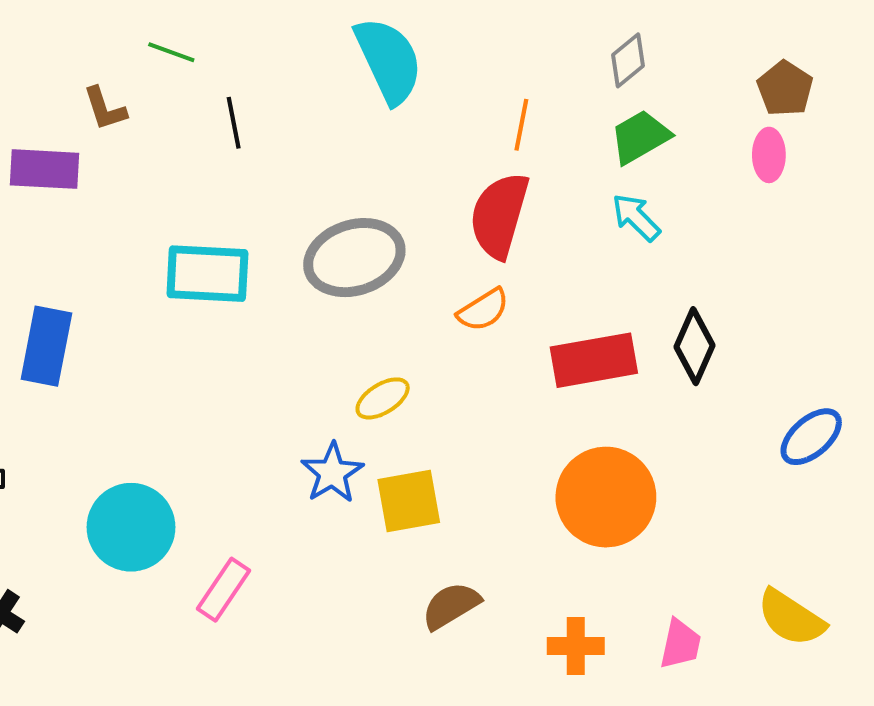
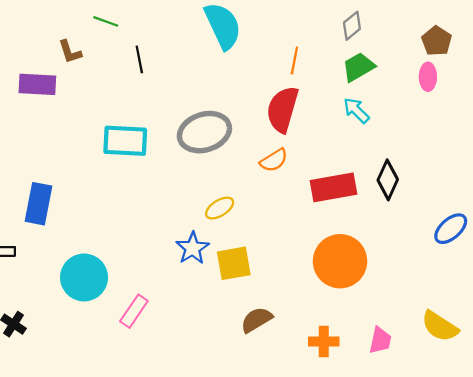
blue rectangle: (46, 346) -> (38, 204), moved

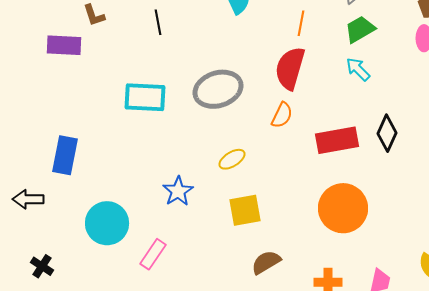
orange semicircle: (274, 160) -> (282, 115), turned -32
blue star: (193, 248) -> (178, 191), moved

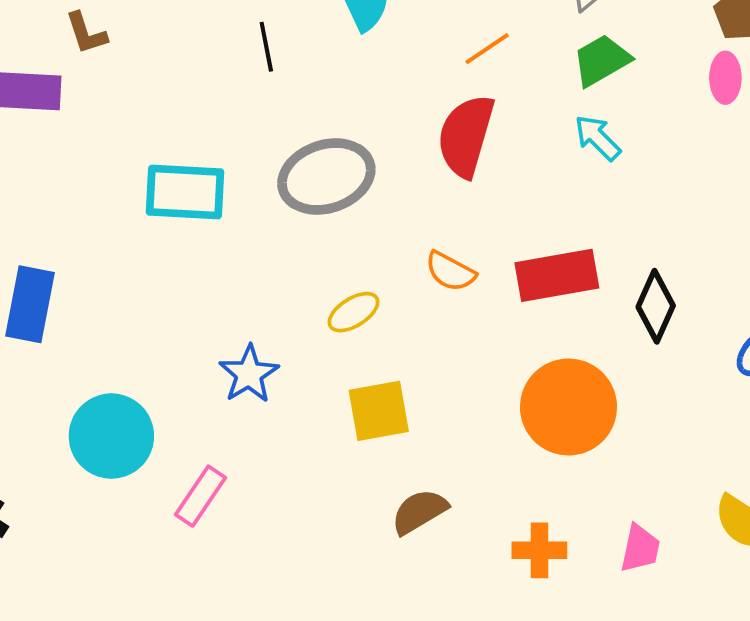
black line: (158, 22) -> (266, 47), moved
orange line: (301, 23) -> (487, 49), turned 45
orange semicircle: (282, 115) -> (450, 271), moved, turned 92
black diamond: (387, 133) -> (656, 306), moved

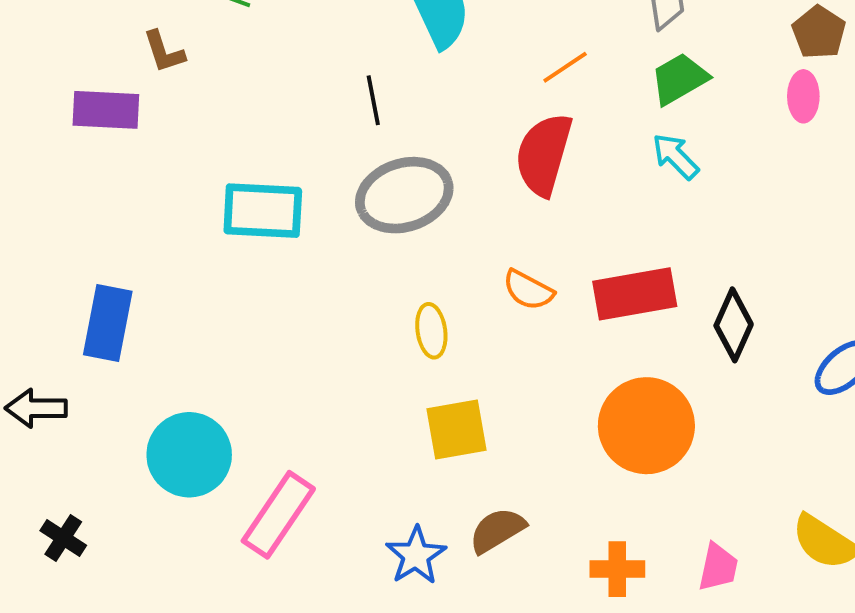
black line: (266, 47) -> (373, 100), moved
yellow ellipse: (354, 312) -> (431, 331), turned -66
blue star: (249, 374) -> (416, 555), moved
pink rectangle: (200, 496) -> (278, 515), size x1.4

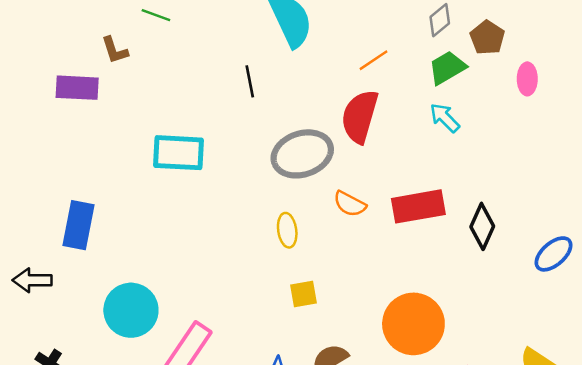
brown pentagon: (819, 32) -> (487, 38), moved
gray ellipse: (404, 195) -> (302, 154), moved
orange circle: (646, 426) -> (413, 324), moved
yellow square: (457, 430) -> (303, 294), size x0.7

